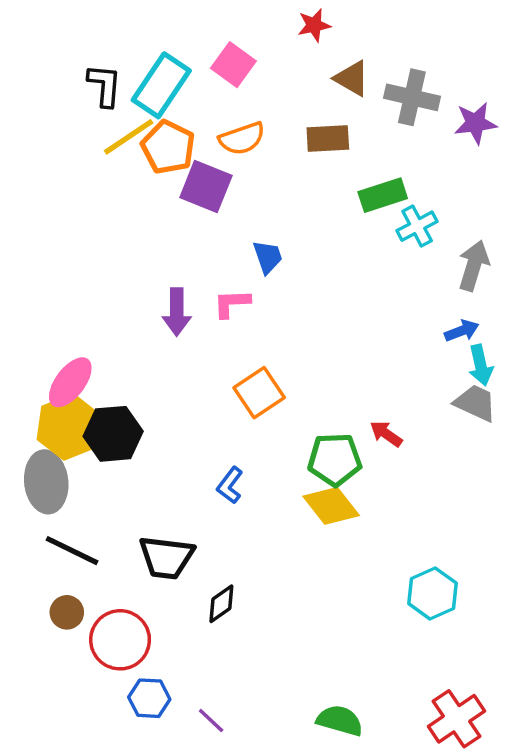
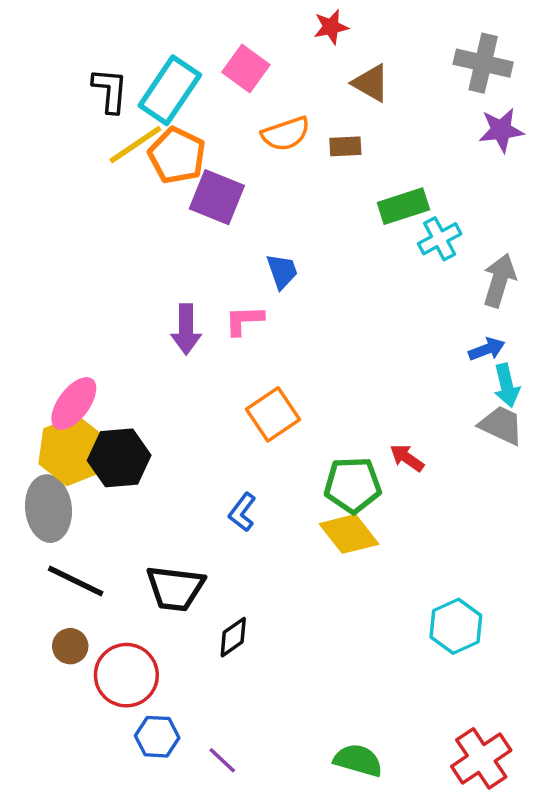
gray cross: (412, 97) -> (483, 63), moved
orange semicircle: (242, 139) -> (286, 134), moved
brown rectangle: (328, 139) -> (345, 146), size x0.7

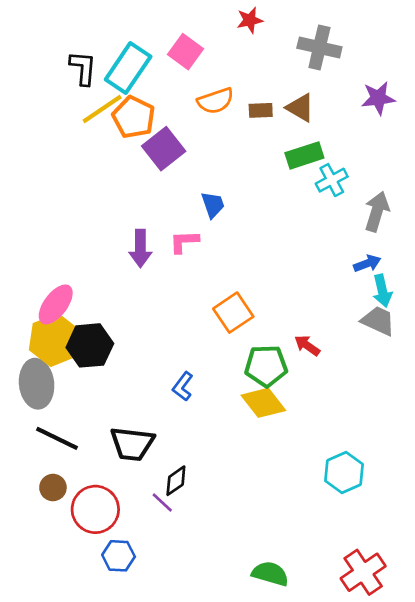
gray cross: (483, 63) -> (319, 48), moved
brown triangle: (371, 83) -> (300, 108), moved
purple square: (217, 197) -> (164, 149), turned 30
orange square: (273, 414) -> (233, 313), moved
purple line: (222, 760) -> (162, 503), moved

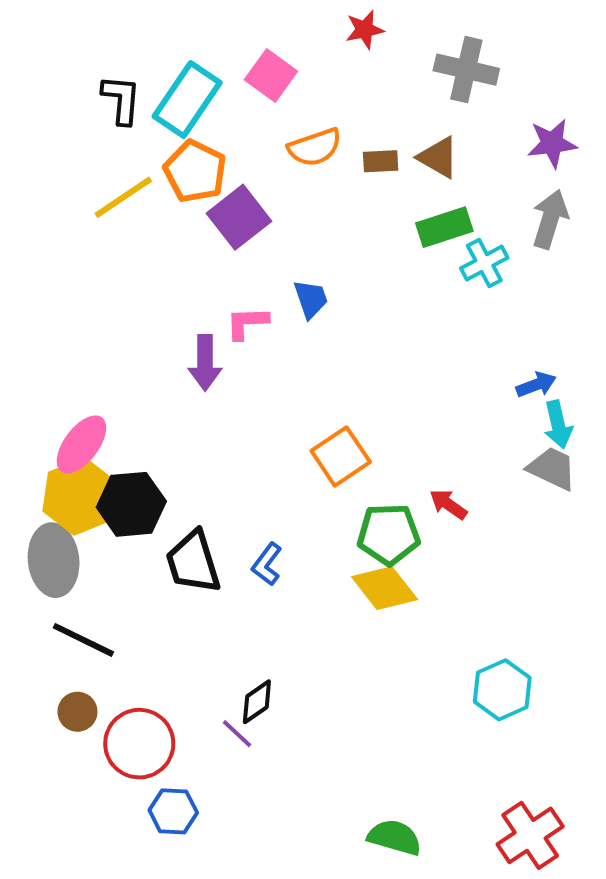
yellow line: (102, 109) -> (123, 197), moved
gray arrow: (377, 211) -> (550, 219), moved
pink L-shape: (184, 242) -> (247, 323), moved
black trapezoid: (132, 444) -> (193, 562), moved, turned 66

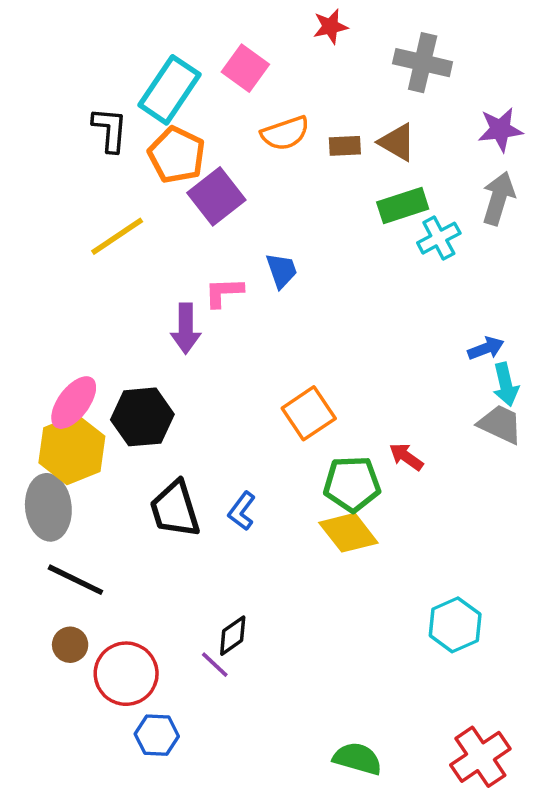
black L-shape: (121, 99) -> (110, 130), moved
yellow line: (123, 197) -> (117, 236), moved
black hexagon: (131, 504) -> (142, 417), moved

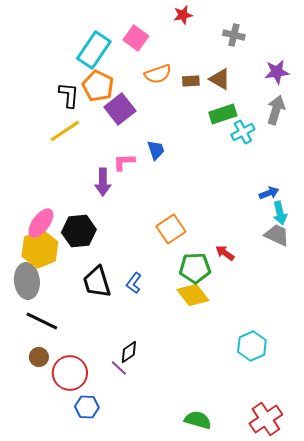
gray cross: (423, 63) -> (234, 35), size x0.7
black L-shape: (110, 130) -> (69, 95), moved

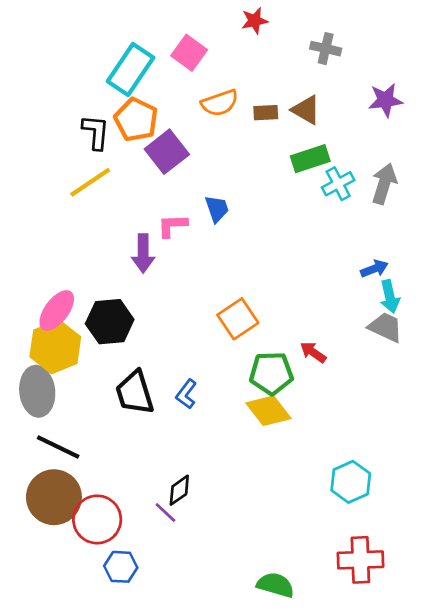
gray arrow: (276, 110) -> (384, 184), moved
brown circle: (39, 357) -> (54, 497), size x2.0
red cross: (266, 419) -> (360, 560), moved, turned 32

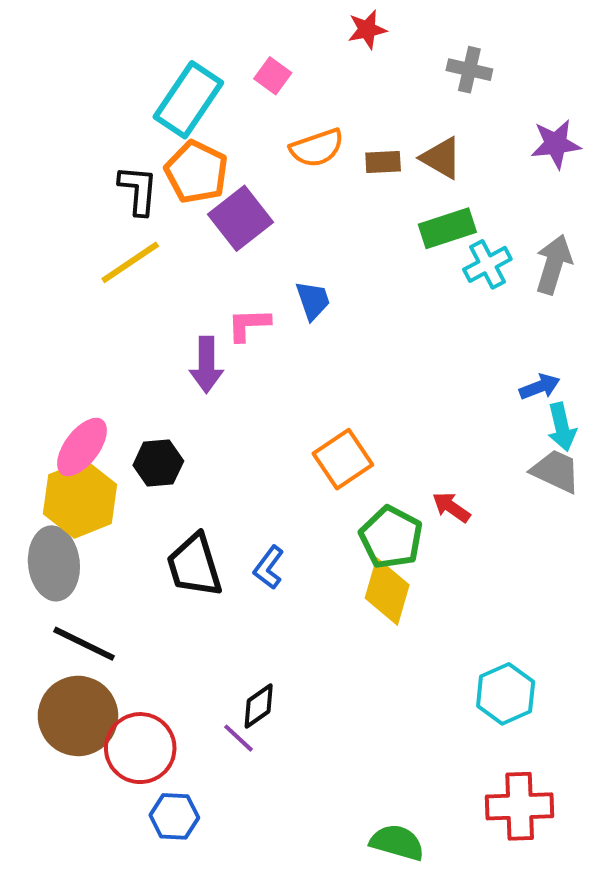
pink square: (189, 53) -> (273, 76), size x0.7
black hexagon: (110, 322) -> (158, 463), size x0.7
green pentagon: (271, 373) -> (391, 537), turned 30
yellow diamond: (268, 411) -> (387, 592), turned 54

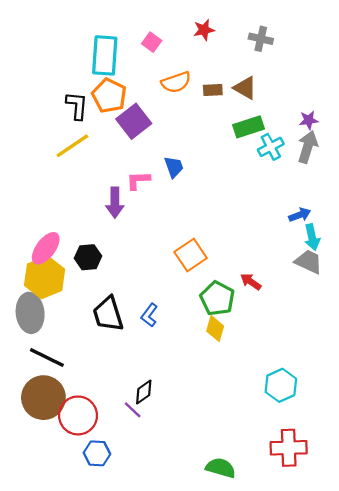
red star: (367, 30) -> (204, 30), moved
cyan rectangle: (188, 100) -> (105, 55), turned -30
purple star: (556, 144) -> (309, 120), moved, size x0.7
yellow diamond: (387, 592) -> (215, 329), size x0.7

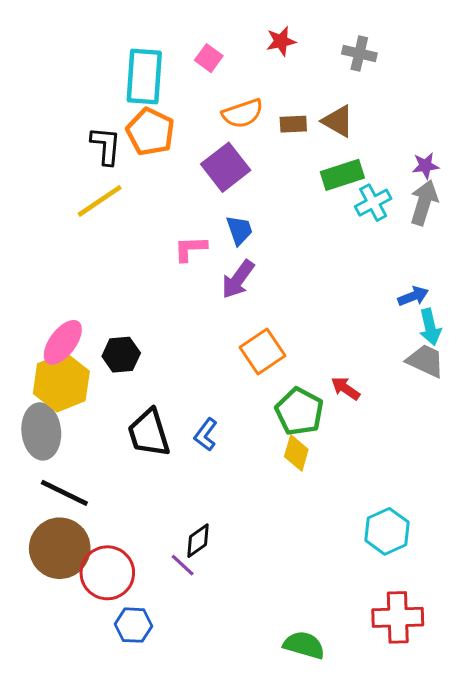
purple square: (134, 121) -> (226, 167), moved
purple arrow: (115, 203) -> (238, 279), moved, turned 36

